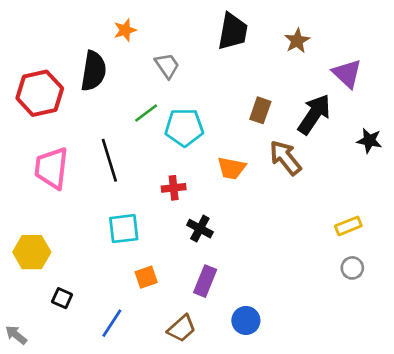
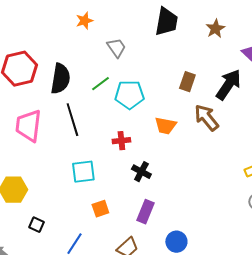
black semicircle: (94, 71) -> (60, 79), moved

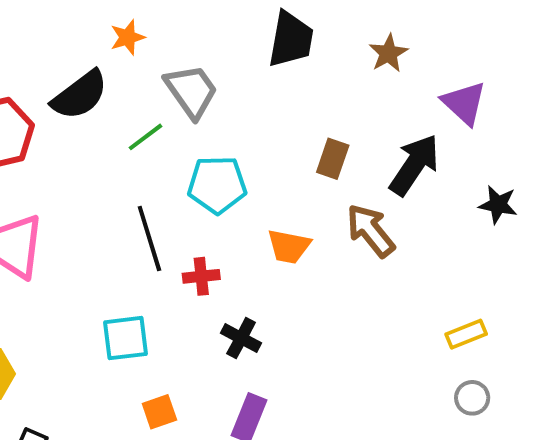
gray trapezoid: (116, 48) -> (191, 91), size x1.4
black semicircle: (60, 79) -> (80, 95), moved, turned 44
green line: (100, 84) -> (145, 137), moved
black line: (72, 120) -> (149, 238), moved

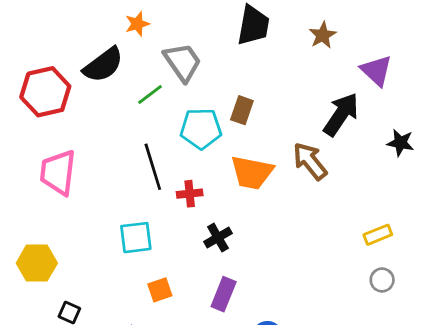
brown rectangle: (333, 159) -> (242, 110), moved
orange trapezoid: (289, 246) -> (252, 172), size x1.4
black cross: (241, 338) -> (218, 238), turned 32

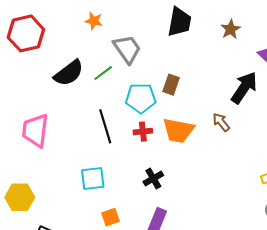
orange star: (137, 24) -> (94, 21), turned 30
black semicircle: (103, 65) -> (69, 73), moved
red hexagon: (45, 92) -> (26, 33), moved
brown arrow: (310, 161) -> (221, 122), size x0.7
red cross: (190, 194) -> (143, 132), moved

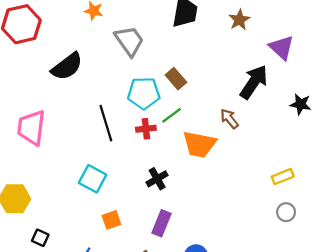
green line: (103, 73) -> (172, 115), moved
brown rectangle: (171, 85) -> (176, 79), turned -60
orange trapezoid: (178, 130) -> (199, 144), moved
cyan square: (93, 179) -> (93, 179), turned 35

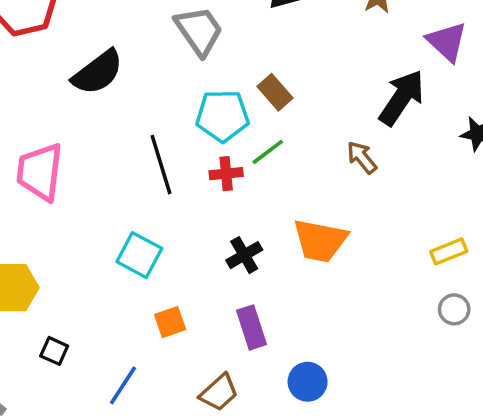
orange trapezoid: (199, 144) -> (320, 241), moved
purple rectangle: (161, 223) -> (251, 327), turned -40

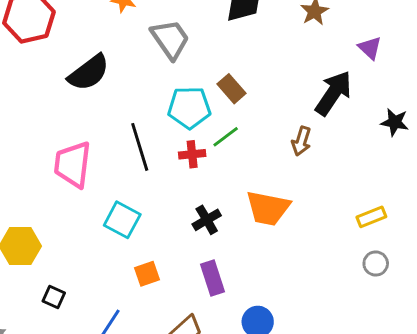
purple triangle: (447, 42) -> (370, 48), size x0.7
brown arrow: (362, 157) -> (301, 141), turned -124
pink trapezoid: (40, 172) -> (73, 164), moved

